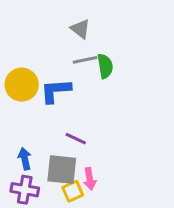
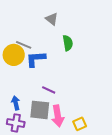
gray line: (85, 60) -> (24, 45), moved, turned 35
pink arrow: (90, 179) -> (58, 116), size x1.5
yellow square: (73, 191) -> (80, 124), moved

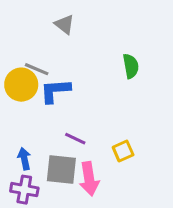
gray triangle: (52, 19) -> (64, 24), moved
green semicircle: (68, 43) -> (131, 66), moved
yellow square: (80, 124) -> (123, 151), moved

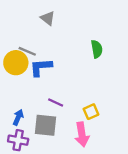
blue arrow: (24, 159) -> (18, 117), turned 35
pink arrow: (89, 179) -> (82, 134), moved

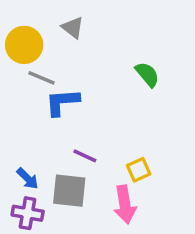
green semicircle: (97, 49) -> (147, 74), turned -30
yellow circle: (16, 63) -> (24, 45), moved
blue arrow: (18, 117) -> (28, 178), turned 112

